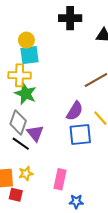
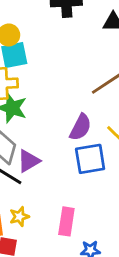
purple triangle: (35, 133) -> (29, 161), turned 42

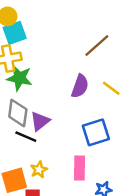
blue square: (90, 159) -> (96, 132), moved

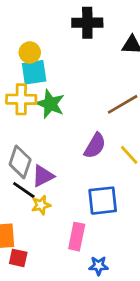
green star: (19, 78) -> (50, 104), moved
yellow star: (39, 170) -> (41, 205), moved

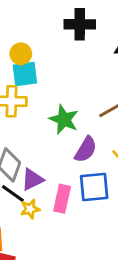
green star: (50, 104) -> (64, 119), moved
blue square: (103, 201) -> (94, 187), moved
pink rectangle: (77, 237) -> (62, 199), moved

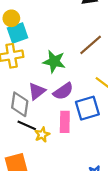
purple semicircle: (86, 150) -> (63, 91), moved, turned 35
purple triangle: (32, 179) -> (37, 91), moved

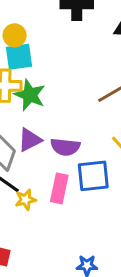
green star: (54, 62) -> (30, 95), moved
purple semicircle: (63, 91) -> (65, 147), turned 30

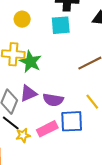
cyan square: (19, 57) -> (61, 25), moved
pink rectangle: (59, 188) -> (47, 129), turned 48

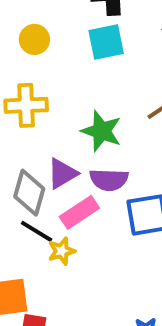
green star: (30, 62) -> (101, 131), moved
pink rectangle: (47, 129) -> (79, 212), moved

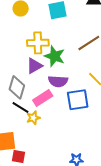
yellow cross: (26, 105) -> (38, 43), moved
purple triangle: (62, 173) -> (34, 66), moved

